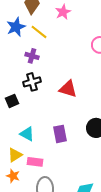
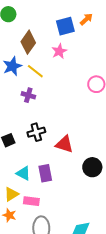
black cross: (32, 82) -> (36, 132), moved
red triangle: (68, 89) -> (64, 144), moved
purple rectangle: (60, 134) -> (45, 173), moved

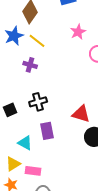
pink star: (59, 51) -> (78, 32), moved
red triangle: (64, 144) -> (81, 114), moved
purple rectangle: (45, 173) -> (47, 131), moved

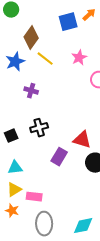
yellow line: (37, 41) -> (45, 59), moved
purple rectangle: (47, 131) -> (59, 157), moved, turned 42
cyan triangle: (25, 143) -> (15, 168), moved, turned -35

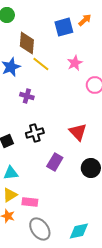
brown diamond: (31, 38) -> (27, 43), turned -30
red triangle: (82, 140) -> (78, 132), moved, turned 30
gray ellipse: (44, 224) -> (40, 229), turned -35

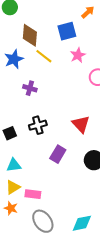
blue square: (64, 27) -> (67, 31), moved

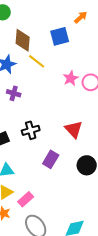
pink star: (78, 55) -> (71, 78), moved
purple cross: (30, 88) -> (14, 93), moved
pink rectangle: (33, 194) -> (26, 199), turned -49

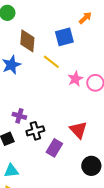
yellow line: (37, 61) -> (51, 62), moved
purple cross: (14, 93) -> (19, 116), moved
purple rectangle: (51, 159) -> (54, 148), moved

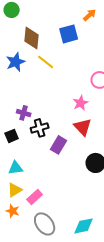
yellow line: (51, 62) -> (46, 62), moved
pink star: (75, 79) -> (81, 103), moved

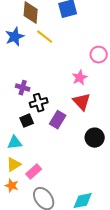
black square: (12, 136) -> (27, 121), moved

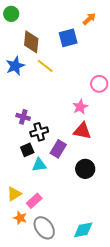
red triangle: (82, 102) -> (82, 131), turned -36
black circle: (95, 138) -> (85, 169), moved
cyan triangle: (15, 143) -> (39, 165), moved
orange star: (12, 186) -> (20, 218), moved

